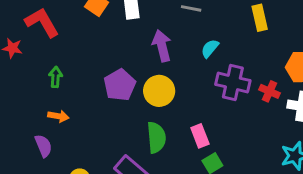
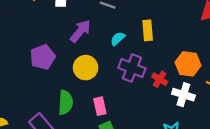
yellow rectangle: (260, 18) -> (148, 30), moved
purple arrow: (162, 46) -> (80, 31), turned 45
yellow circle: (159, 91) -> (86, 68), moved

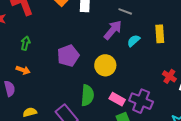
purple arrow: (80, 31) -> (113, 30), moved
purple cross: (132, 68) -> (141, 101), moved
pink rectangle: (100, 106) -> (117, 99), turned -49

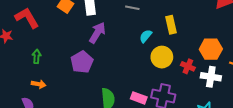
purple arrow: (113, 30) -> (97, 33), moved
yellow circle: (105, 65) -> (162, 57), moved

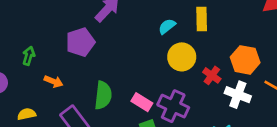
green arrow: (37, 56) -> (29, 56), moved
orange arrow: (39, 84) -> (54, 81), moved

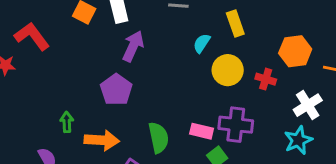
orange arrow: (54, 81) -> (102, 140), size x1.6
white cross: (238, 95) -> (308, 105), moved, turned -35

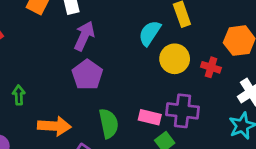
cyan semicircle: (202, 43) -> (150, 33), size x1.4
purple pentagon: (116, 90) -> (87, 75), moved
green arrow: (67, 122) -> (19, 95), moved

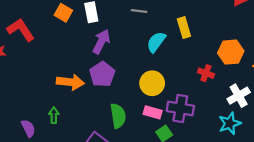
yellow circle: (175, 59) -> (152, 83), moved
green arrow: (19, 95) -> (54, 115), moved
orange arrow: (54, 126) -> (70, 82), moved

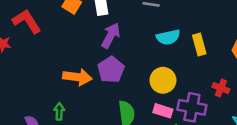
yellow rectangle: (184, 28) -> (199, 45), moved
cyan semicircle: (156, 42) -> (168, 37), turned -140
red cross: (206, 73) -> (221, 88), moved

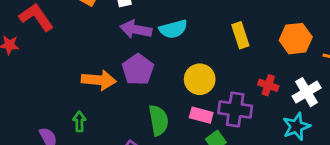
purple arrow: (111, 36) -> (136, 29), turned -105
cyan semicircle: (168, 37) -> (173, 29), moved

